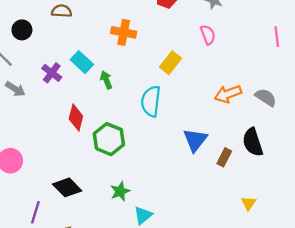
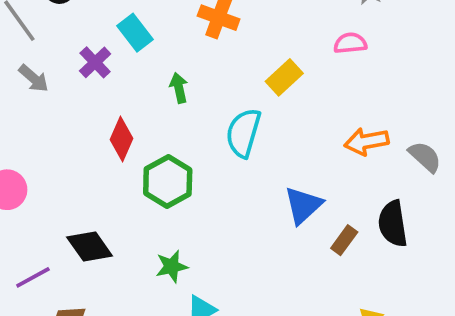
pink semicircle: (208, 35) -> (350, 43), turned -84
cyan rectangle: (82, 62) -> (135, 33), moved
purple line: (35, 212) -> (33, 277), turned 35

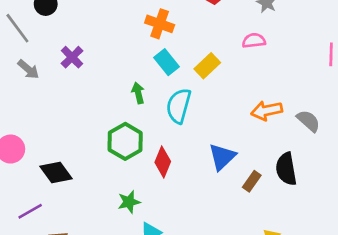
cyan rectangle: (135, 33) -> (167, 62), moved
green arrow: (179, 88) -> (138, 93), moved
red diamond: (121, 139) -> (163, 162), moved
black diamond: (90, 247) -> (56, 172), moved

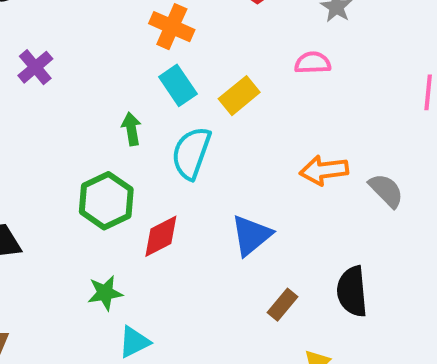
red diamond: (163, 162) -> (161, 236), turned 36
black semicircle: (286, 169) -> (352, 291), moved
brown rectangle: (252, 181) -> (282, 305), moved

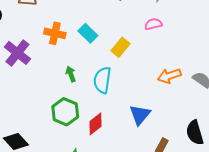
orange cross: (172, 27) -> (55, 33), moved
purple cross: (35, 67) -> (17, 53), size x1.5
cyan rectangle: (178, 85) -> (88, 33), moved

